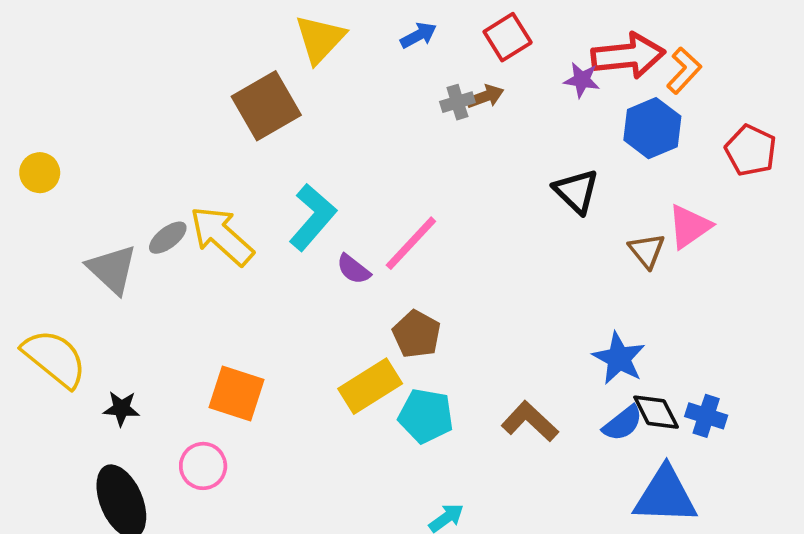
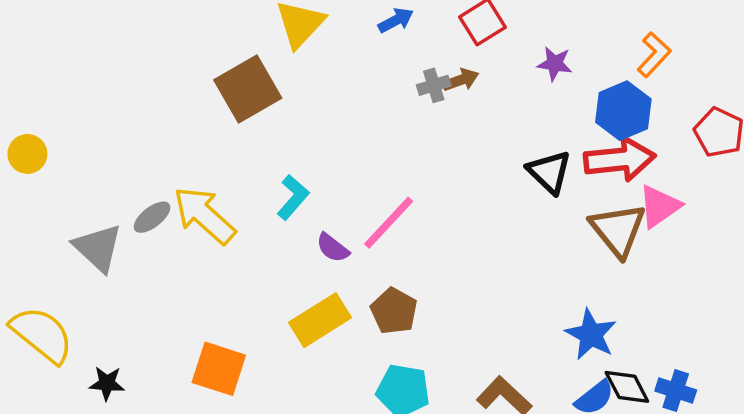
red arrow: (628, 56) -> (620, 159), moved
cyan L-shape: (313, 217) -> (293, 197), size x0.7
brown triangle: (647, 251) -> (618, 230), size x1.6
yellow rectangle: (370, 386) -> (320, 320), moved

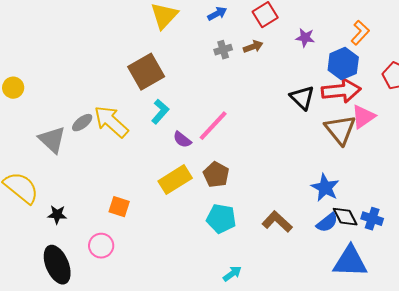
gray cross: (434, 85) -> (223, 50), moved
brown square: (248, 89) -> (146, 72), moved
orange square: (219, 369) -> (119, 207), size x0.7

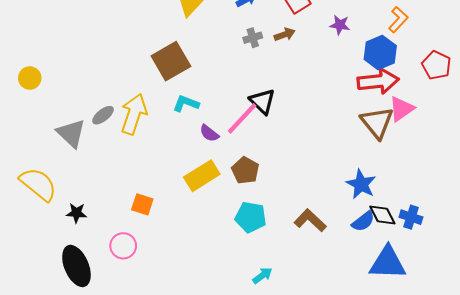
black triangle: (302, 98) -> (262, 101), moved
cyan L-shape: (160, 112) -> (186, 104), turned -110
yellow arrow: (111, 122) -> (134, 114), turned 66

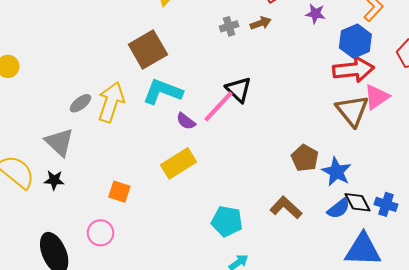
cyan L-shape: (186, 104) -> (163, 92), size x1.5
gray triangle: (71, 133) -> (59, 142), moved
brown pentagon: (245, 170) -> (305, 158), moved
black star: (76, 213) -> (54, 180), moved
cyan pentagon: (251, 217) -> (227, 221), moved

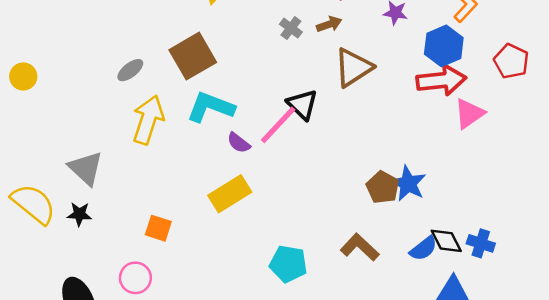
gray cross: (229, 26) -> (291, 28), turned -36
gray ellipse: (80, 103) -> (130, 70), moved
brown triangle: (352, 111) -> (353, 68), moved, turned 36
blue star: (336, 172) -> (408, 184), moved

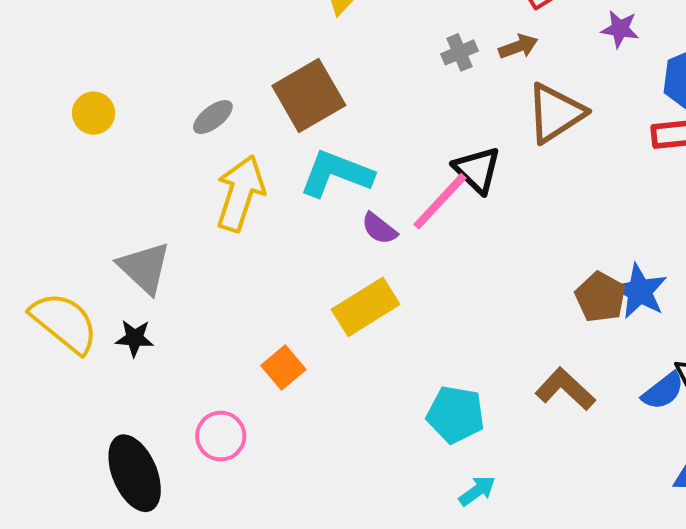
gray cross: (291, 28) -> (460, 52), turned 30
yellow circle: (23, 76) -> (94, 113), moved
orange square: (158, 228) -> (283, 368), moved, turned 32

